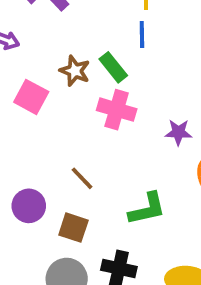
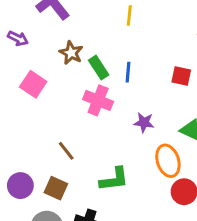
blue line: (142, 35) -> (128, 72), moved
brown star: (75, 71) -> (71, 53), moved
purple circle: (29, 206) -> (20, 186), moved

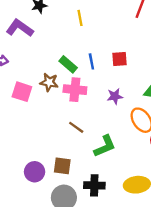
brown star: (71, 53) -> (49, 82), moved
red square: (181, 76) -> (120, 59), moved
brown line: (66, 151) -> (76, 127), moved

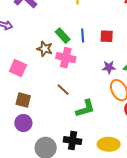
pink square: (22, 92) -> (18, 68), moved
purple star: (115, 96) -> (109, 67), moved
brown square: (62, 166) -> (23, 100), moved

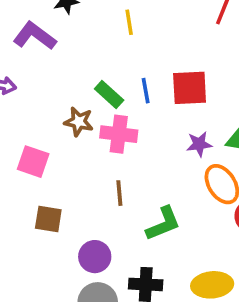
red square: (107, 36) -> (190, 88), size x1.5
brown line: (63, 90) -> (119, 193), turned 48
purple circle: (23, 123) -> (95, 257), moved

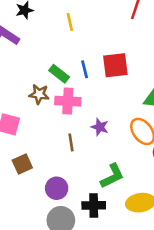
purple star: (199, 144) -> (100, 127), moved, turned 30
brown square: (48, 219) -> (22, 164), turned -30
green L-shape: (163, 224) -> (112, 176), moved

